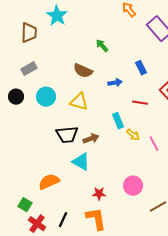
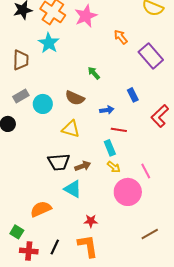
cyan circle: (46, 97) -> (43, 104), moved
red line: (140, 103) -> (119, 130), moved
yellow arrow: (133, 135) -> (114, 167), moved
pink circle: (133, 186) -> (128, 192), moved, size x1.4
red cross: (37, 224) -> (29, 251), turned -30

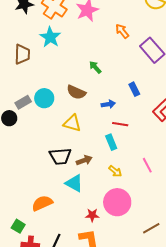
gray rectangle: (21, 96) -> (23, 102), moved
yellow arrow: (114, 167) -> (115, 171), moved
pink circle: (128, 192) -> (117, 202), moved

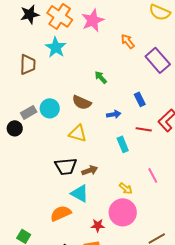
red line: (120, 124) -> (144, 129), moved
cyan rectangle: (111, 142) -> (123, 144), moved
yellow arrow: (115, 171) -> (126, 188), moved
orange semicircle: (42, 203) -> (61, 213), moved

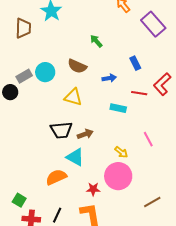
cyan rectangle: (123, 144) -> (118, 108), turned -56

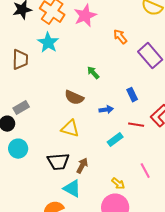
cyan circle: (45, 72) -> (18, 149), moved
cyan rectangle: (118, 108) -> (115, 140), turned -49
brown arrow: (85, 134) -> (82, 166), turned -42

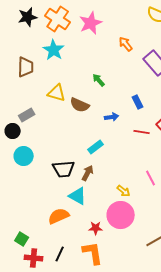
yellow triangle: (70, 129) -> (57, 93), moved
cyan rectangle: (115, 140) -> (96, 147), moved

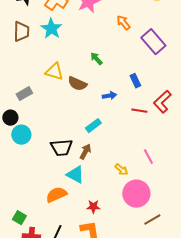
brown trapezoid: (26, 67) -> (21, 32), moved
black circle: (13, 131) -> (10, 118), moved
pink circle: (121, 215) -> (136, 194), moved

